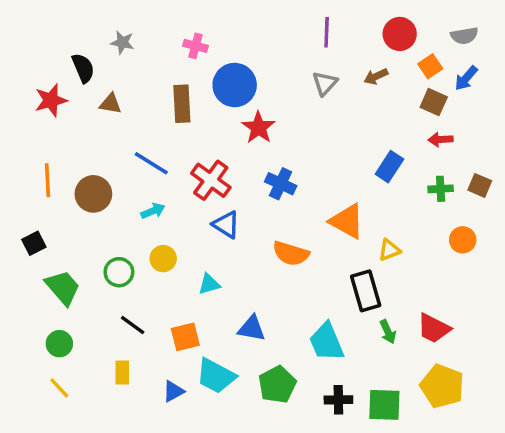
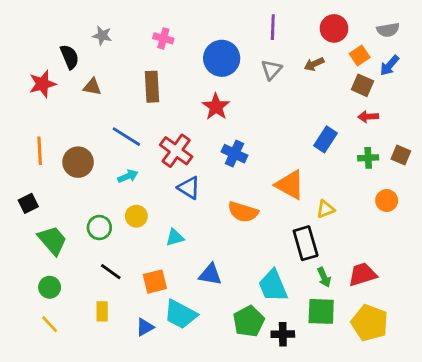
blue circle: (235, 85) -> (222, 58), moved
red trapezoid: (434, 328) -> (362, 274), turned 136
green pentagon: (277, 384) -> (249, 321), moved
green square: (384, 405) -> (321, 311), moved

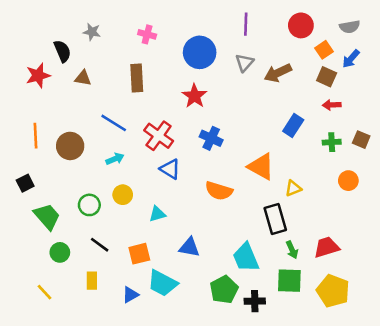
brown arrow: (314, 64) -> (278, 73), moved, size x1.5
green circle: (50, 287) -> (60, 252), moved

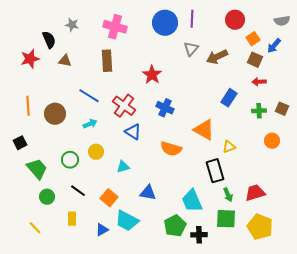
gray semicircle: (350, 27) -> (282, 21), moved
pink cross: (147, 34) -> (115, 27), size x1.6
blue circle: (200, 52) -> (165, 23), moved
orange square: (139, 254) -> (109, 198), turned -36

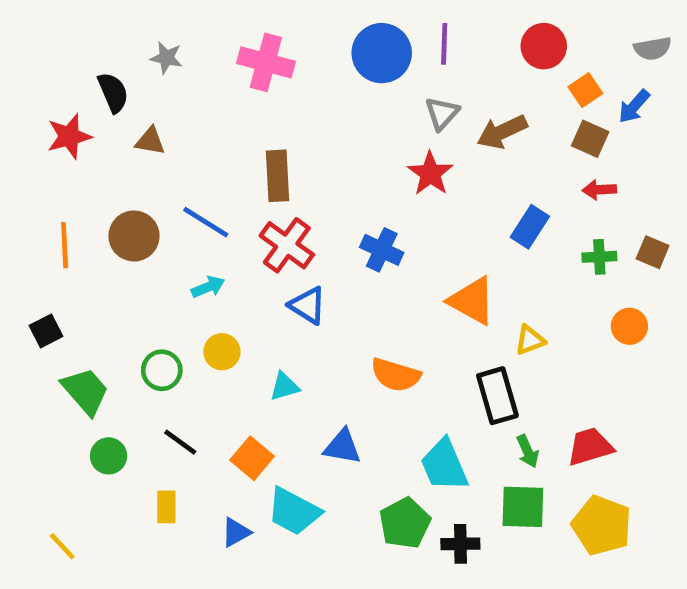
brown rectangle: (107, 61) -> (278, 176), moved
red star: (152, 75) -> (430, 173), moved
brown circle: (55, 114) -> (134, 236), moved
orange semicircle: (171, 149) -> (396, 375), moved
yellow line: (35, 228) -> (62, 546), moved

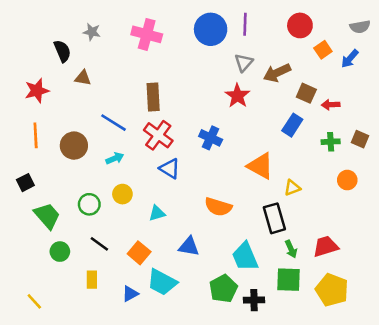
red star: (69, 136) -> (37, 91), moved
brown square: (590, 139) -> (306, 93), moved
brown circle: (134, 236) -> (74, 146), moved

